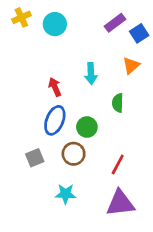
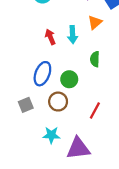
orange triangle: (131, 66) -> (95, 22), moved
red arrow: (55, 87) -> (50, 37), moved
purple triangle: (120, 203) -> (78, 148), moved

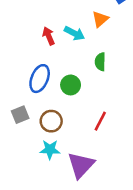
cyan arrow: (73, 35) -> (74, 33), turned -60
brown circle: (58, 102) -> (51, 121), moved
purple triangle: (78, 148) -> (81, 165), turned -40

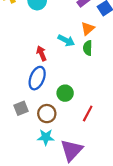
red arrow: (49, 36) -> (41, 53), moved
green semicircle: (100, 62) -> (88, 48), moved
green circle: (71, 85) -> (65, 93), moved

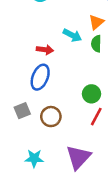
red arrow: (41, 53) -> (45, 50), turned 120
green circle: (65, 93) -> (91, 94), moved
cyan star: (46, 137) -> (34, 158), moved

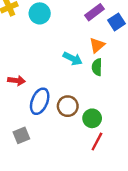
red arrow: (45, 50) -> (16, 81), moved
brown circle: (51, 117) -> (68, 106), moved

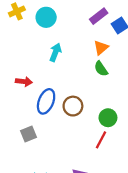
cyan arrow: (73, 59) -> (55, 52), moved, turned -96
green semicircle: (97, 67) -> (101, 69), turned -35
green circle: (92, 118) -> (108, 118), moved

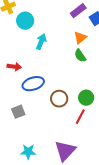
cyan circle: (46, 17) -> (25, 21), moved
blue ellipse: (46, 101) -> (33, 84), turned 50
brown circle: (73, 106) -> (59, 99), moved

